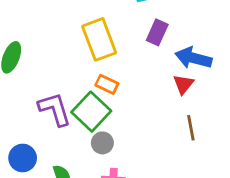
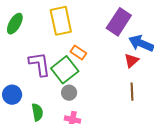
purple rectangle: (157, 32) -> (119, 22), size x1.5
yellow rectangle: (99, 39) -> (61, 21), moved

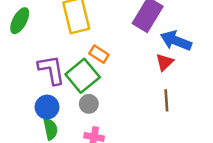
blue circle: (12, 95) -> (47, 107), moved

